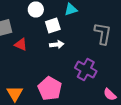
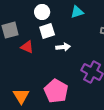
white square: (53, 26) -> (47, 31), moved

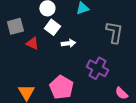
white square: (47, 31) -> (52, 27), turned -35

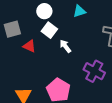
white arrow: (68, 43) -> (65, 46), turned -120

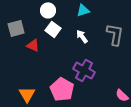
white arrow: (65, 46) -> (82, 36), moved
purple cross: (94, 71) -> (84, 70), moved

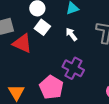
red triangle: (33, 45) -> (22, 43), size x1.5

